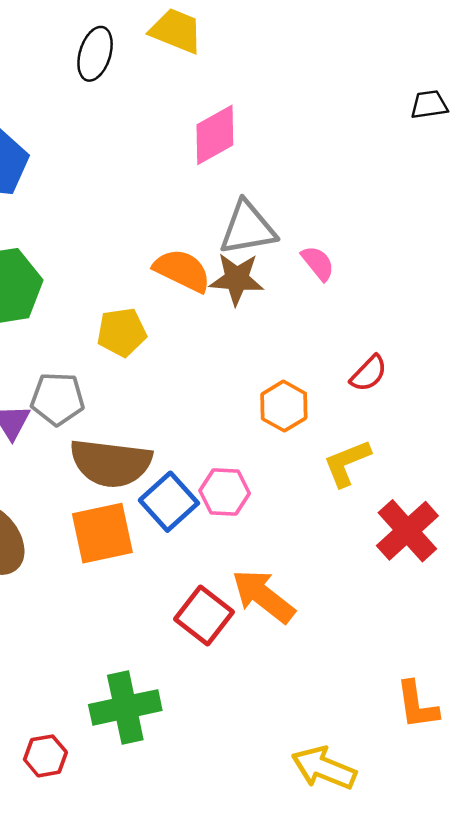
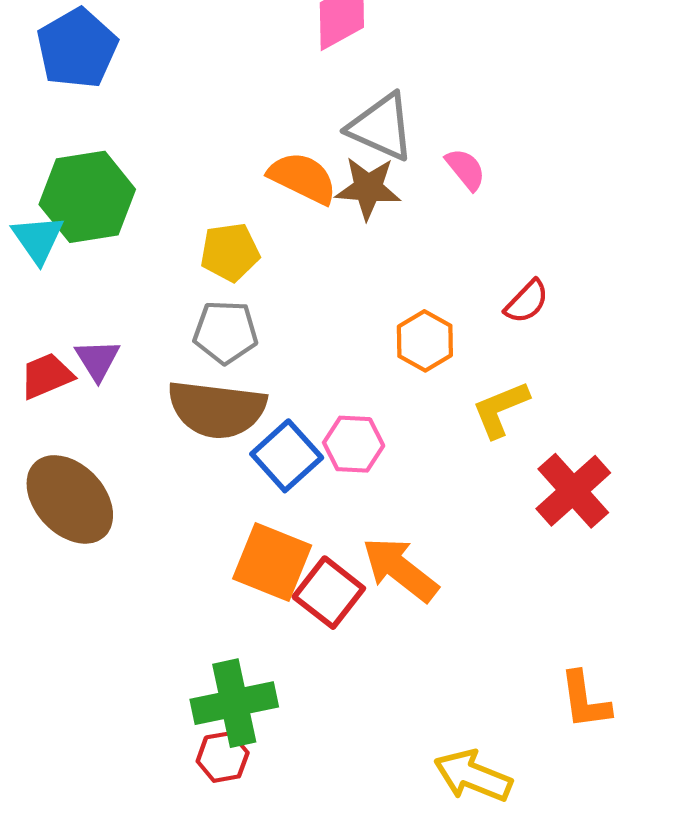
gray triangle: (248, 228) -> (381, 127), turned 34
gray pentagon: (58, 399) -> (226, 332), moved
orange square: (102, 533) -> (272, 562), moved, turned 34
red hexagon: (45, 756) -> (223, 757), moved

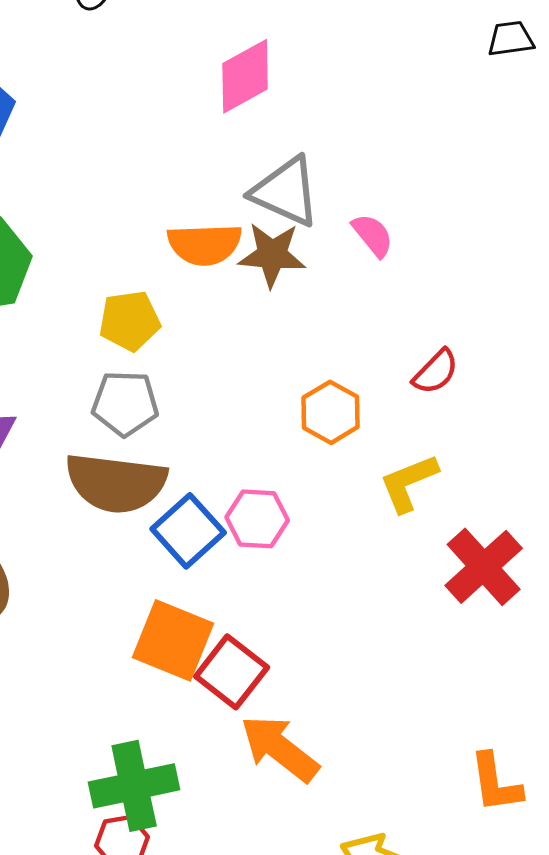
orange semicircle: (303, 178) -> (205, 244), turned 152
orange arrow: (400, 569) -> (280, 748), moved

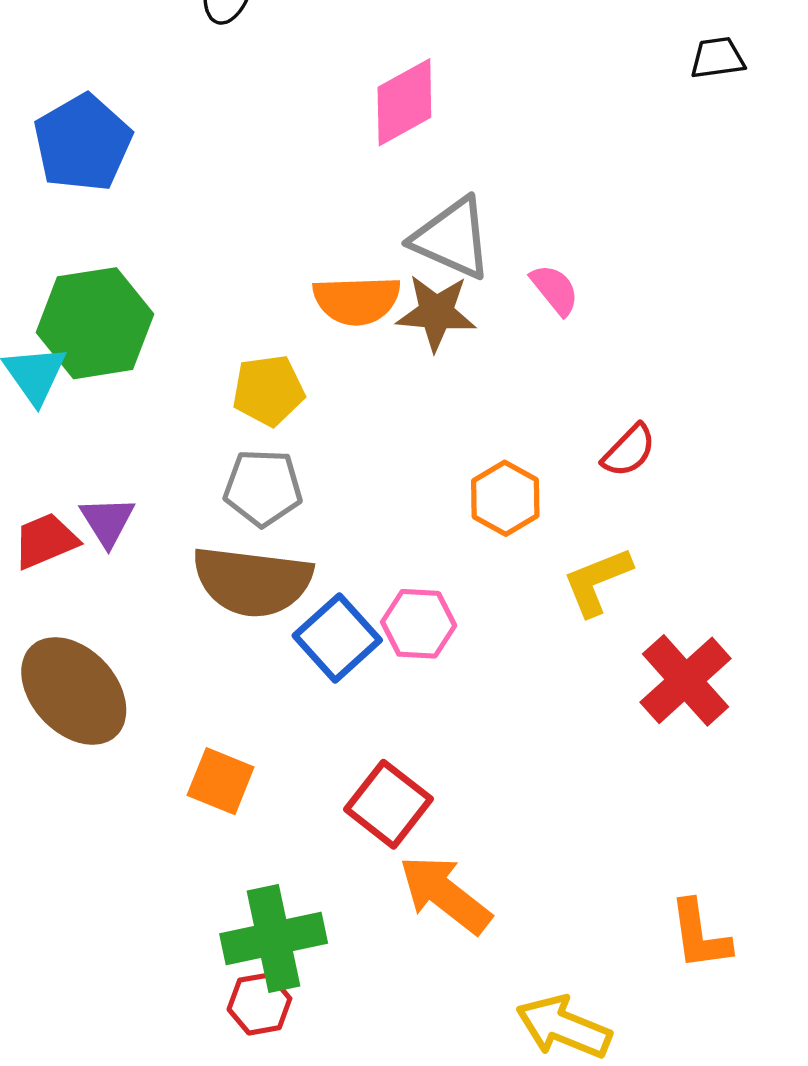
orange square: (173, 640) -> (221, 781), moved, size x0.7

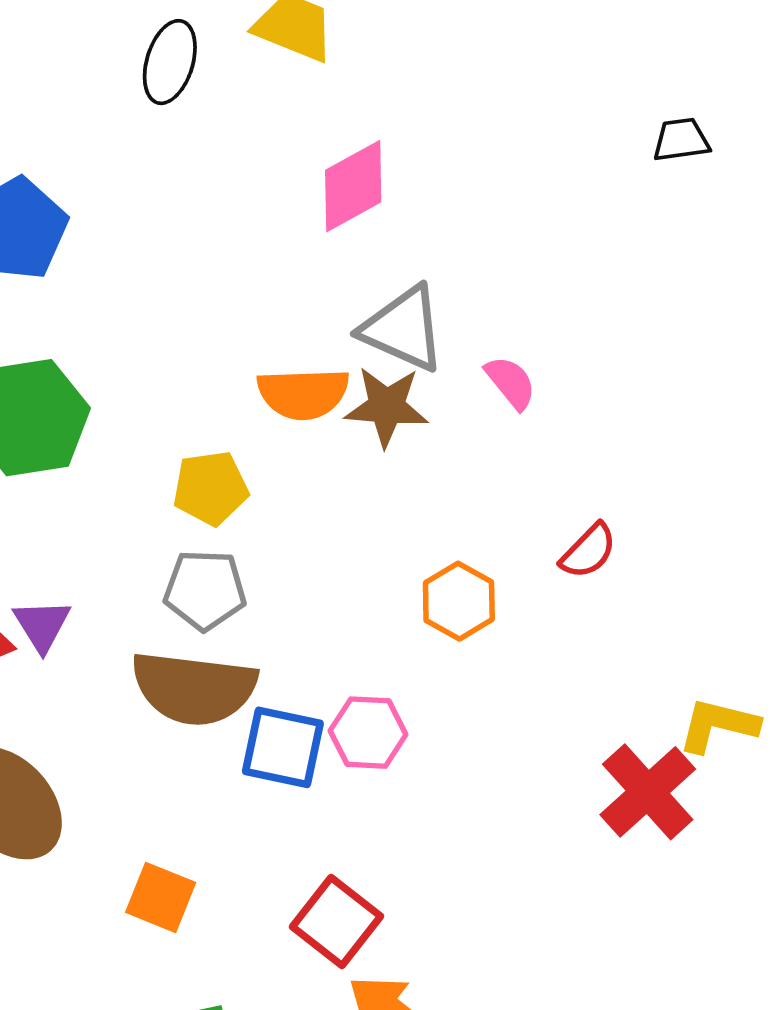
yellow L-shape: (597, 581) -> (718, 725), moved, turned 36
blue square: (337, 638) -> (283, 747), turned -36

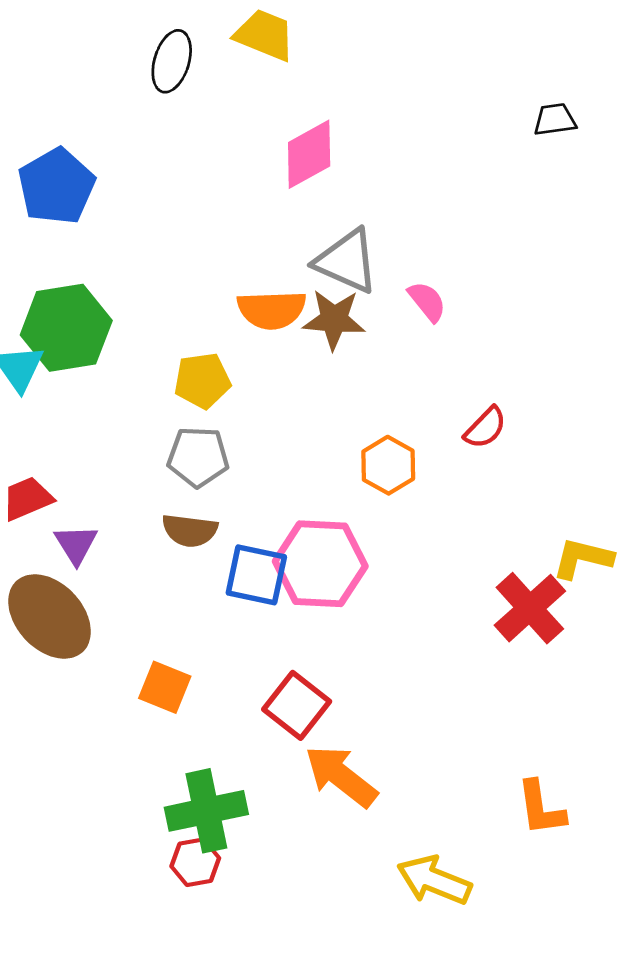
purple triangle: (42, 625) -> (76, 544), moved
brown semicircle: (194, 688) -> (190, 530), size x0.6
pink hexagon: (368, 733) -> (320, 564), size x1.6

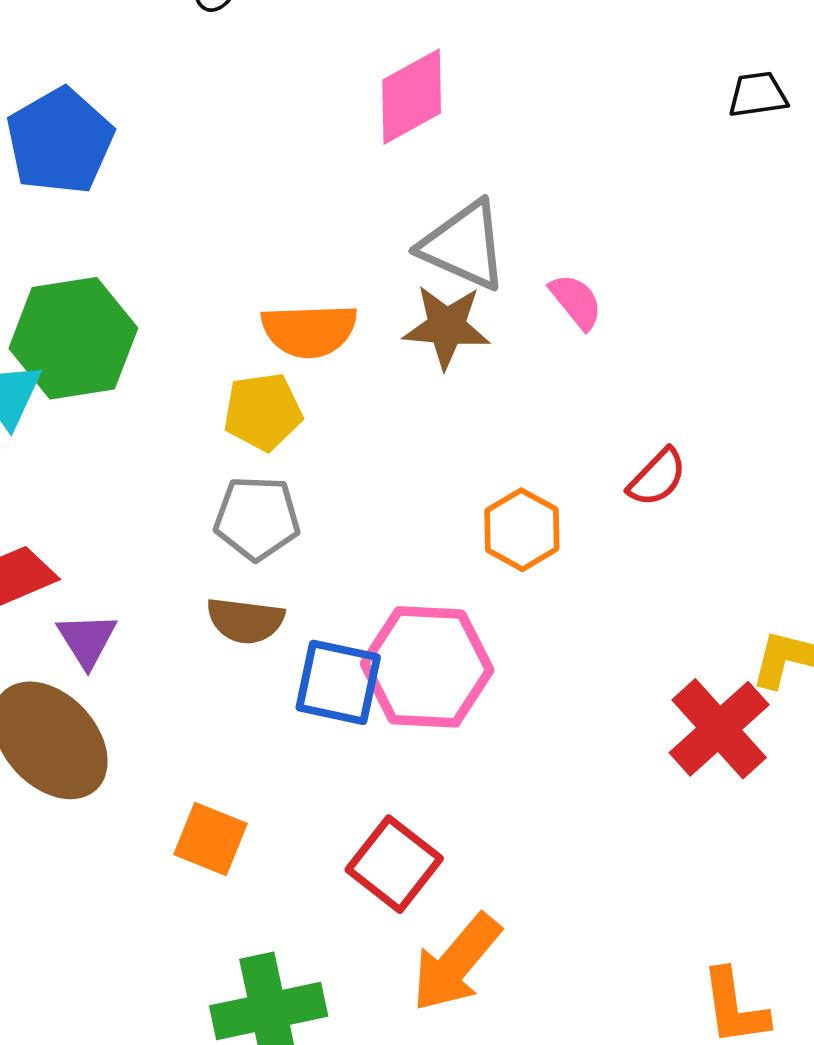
black trapezoid: (555, 120) -> (758, 95), moved
orange semicircle: (272, 310) -> (309, 331), moved
orange arrow: (341, 776) -> (456, 963), turned -88

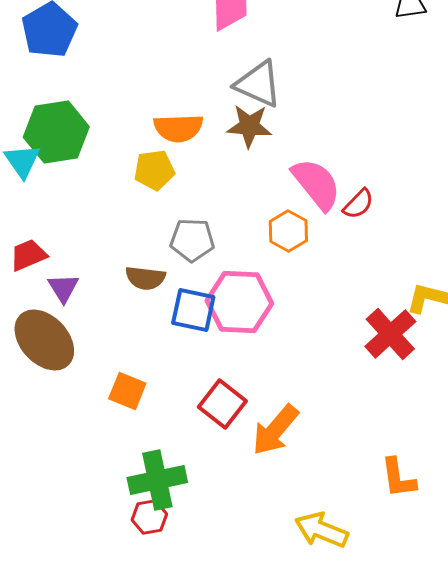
pink semicircle: (576, 302) -> (316, 184), moved, size x1.8
gray pentagon: (257, 518) -> (192, 240), moved
orange arrow: (456, 963) -> (275, 430), moved

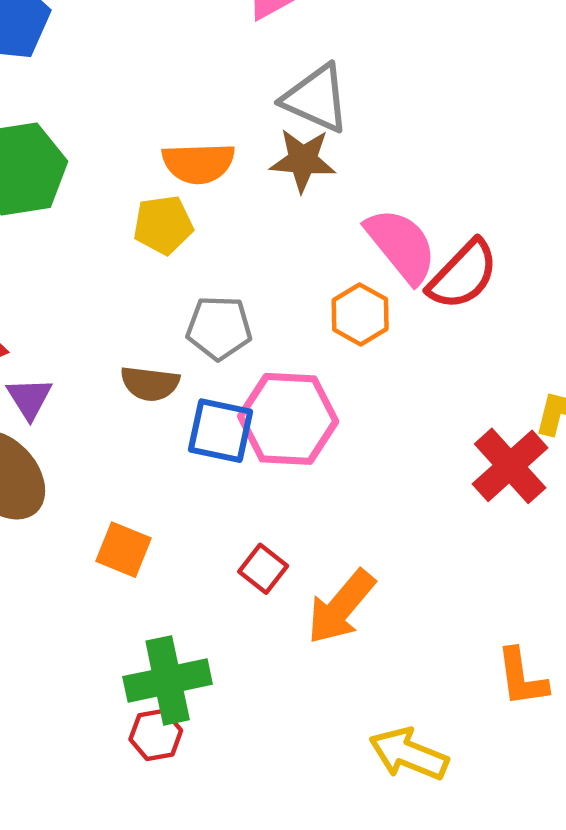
red semicircle: (358, 204) -> (463, 275), size x1.6
red square: (222, 404) -> (263, 569), size x0.7

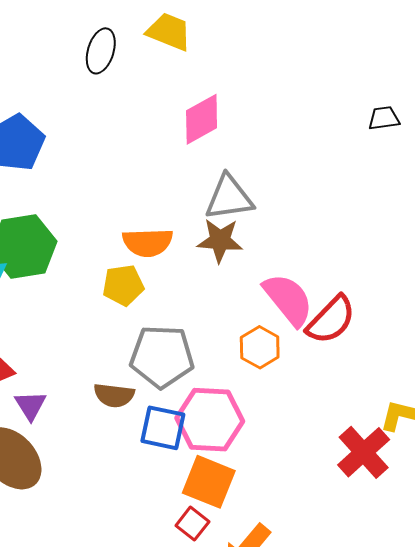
gray triangle: (316, 98) -> (229, 198), turned -32
gray pentagon: (219, 328) -> (162, 357), size x1.4
orange square: (123, 550) -> (209, 482), moved, size x1.4

